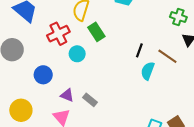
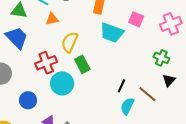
cyan circle: (77, 54) -> (62, 83), size x1.5

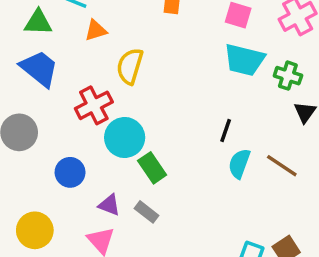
cyan trapezoid: (112, 33) -> (244, 60), moved
green rectangle: (82, 64) -> (152, 168), moved
brown line: (147, 94) -> (282, 166), moved

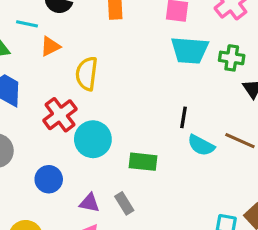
cyan semicircle: (239, 164) -> (201, 145), turned -72
green rectangle: (152, 168) -> (143, 162), moved, turned -40
gray rectangle: (147, 212) -> (124, 203), turned 30

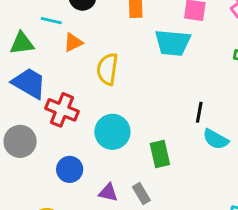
cyan trapezoid: (190, 50) -> (173, 43), moved
red cross: (60, 115) -> (62, 110), moved, turned -32
green rectangle: (143, 162) -> (160, 154), turned 70

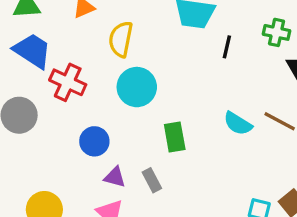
black line: (199, 112) -> (227, 47), moved
cyan circle: (112, 132) -> (137, 87), moved
blue circle: (70, 169) -> (94, 141), moved

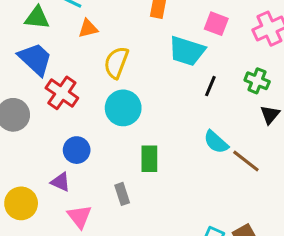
cyan semicircle: (238, 124) -> (216, 142), moved
purple triangle: (115, 177) -> (61, 182), moved

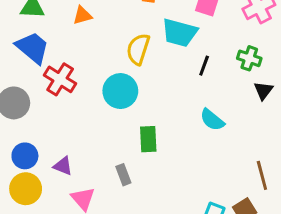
yellow semicircle: (116, 63) -> (138, 49), moved
blue circle: (77, 150) -> (25, 156), moved
brown line: (246, 161) -> (262, 175), moved, turned 40

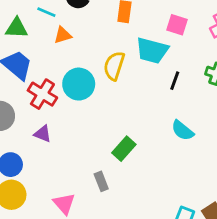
cyan circle: (120, 91) -> (79, 84), moved
green rectangle: (148, 139) -> (124, 149), turned 45
purple triangle: (63, 166) -> (43, 134), moved

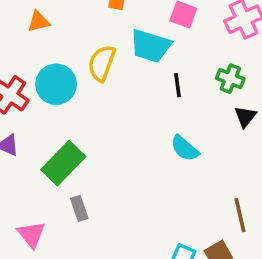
black line: (175, 81) -> (178, 85), turned -30
green rectangle: (124, 149) -> (63, 163), moved, size x1.4

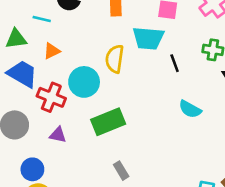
orange triangle: (38, 22) -> (52, 51), moved
green rectangle: (63, 163) -> (108, 122), moved, turned 36

